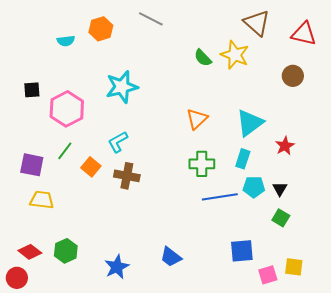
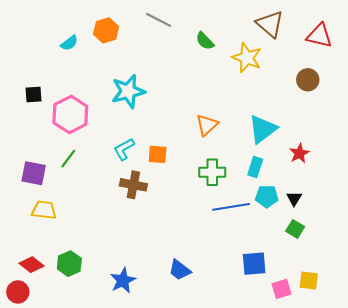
cyan semicircle: (66, 41) -> (69, 43), turned -30
green semicircle: (203, 58) -> (205, 41), moved
orange square: (91, 167) -> (158, 154), moved, turned -36

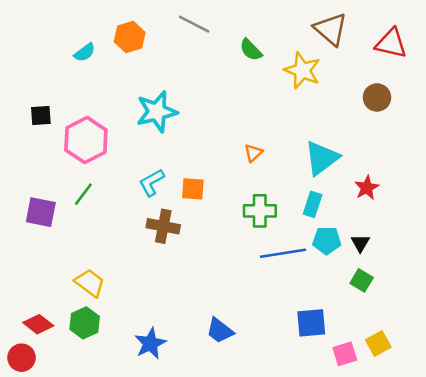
orange triangle: (207, 125) -> (253, 153), size x0.7
yellow trapezoid: (44, 210) -> (90, 283), moved, turned 30
yellow square: (309, 280) -> (378, 343), turned -36

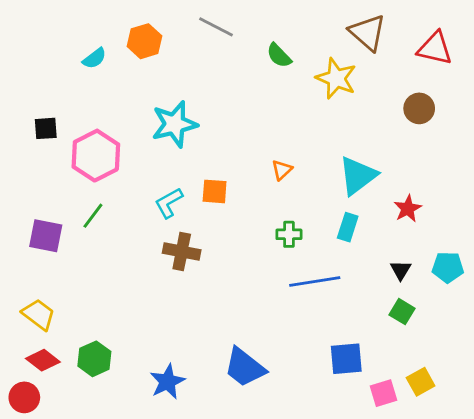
orange square: (193, 189) -> (215, 191), moved
green cross: (260, 211) -> (289, 234), size x0.7
cyan pentagon: (327, 240) -> (448, 267), moved
yellow trapezoid: (90, 283) -> (39, 314), moved
blue trapezoid: (220, 331) -> (245, 367), size x1.4

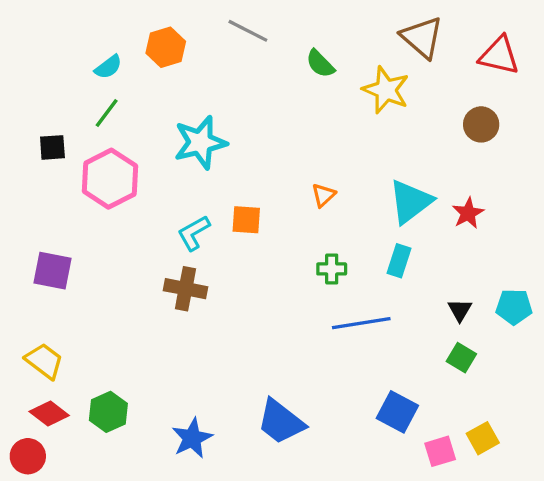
red star: (408, 209) -> (468, 213), moved
green line: (93, 216) -> (107, 113), moved
brown cross: (182, 251) -> (185, 289), moved
blue square: (346, 359) -> (397, 412), turned 33

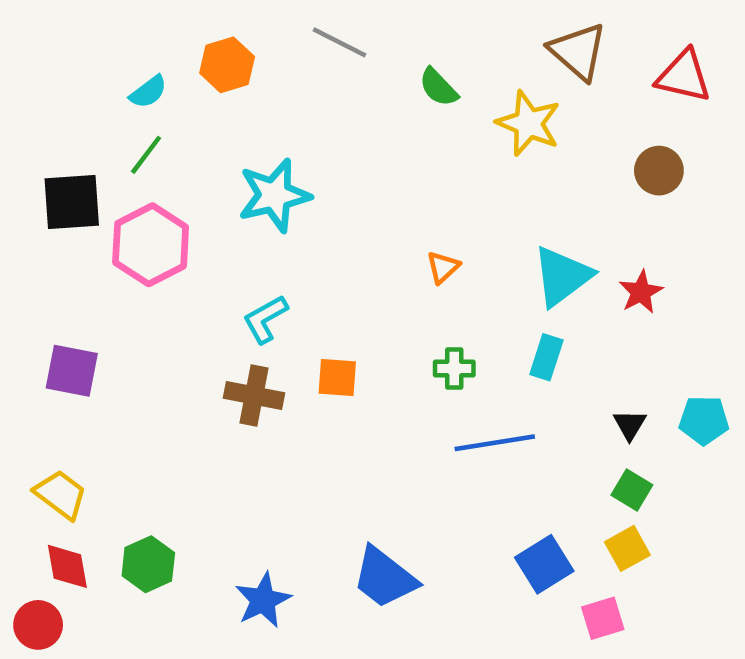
black square: (52, 147) -> (72, 202), size x1.6
orange square: (246, 220) -> (337, 378), moved
blue square: (397, 412) -> (544, 564), turned 30
red diamond: (49, 414) -> (67, 566), turned 42
yellow square: (483, 438) -> (627, 548), moved

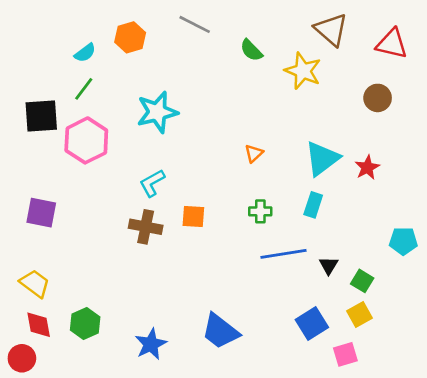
black triangle: (630, 425) -> (329, 265), moved

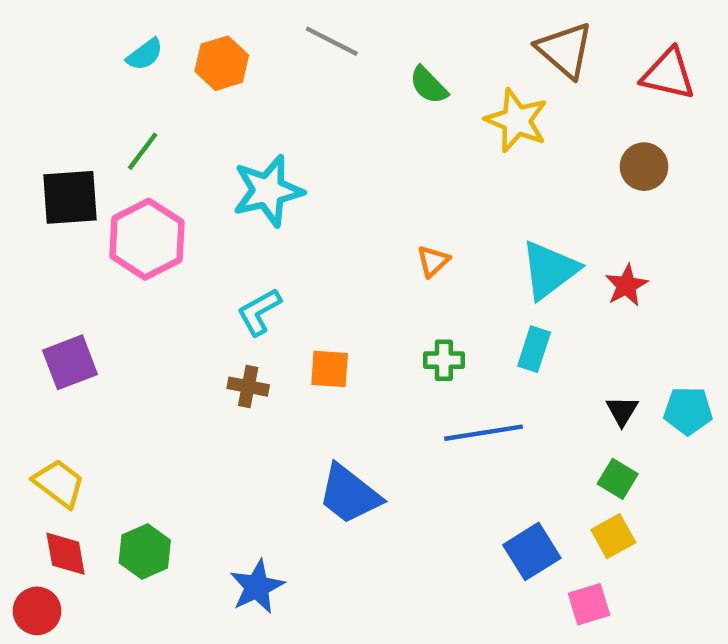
cyan semicircle: (85, 53) -> (145, 54), moved
purple square: (41, 213) -> (70, 362), turned -32
brown cross: (146, 227) -> (248, 387), size x0.7
black triangle: (329, 265) -> (622, 411), moved
blue trapezoid: (220, 331) -> (349, 494), moved

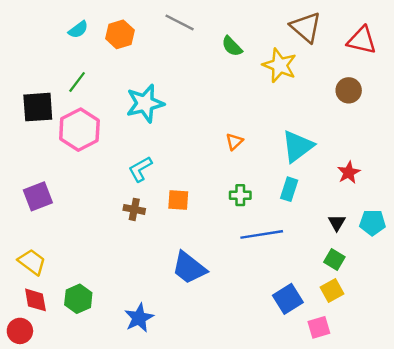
red star: (626, 285) -> (349, 173), moved

